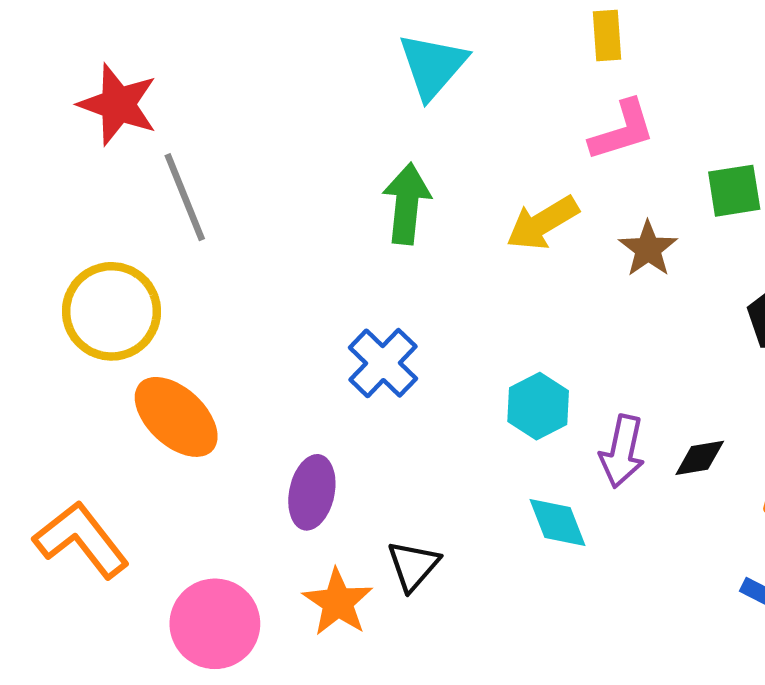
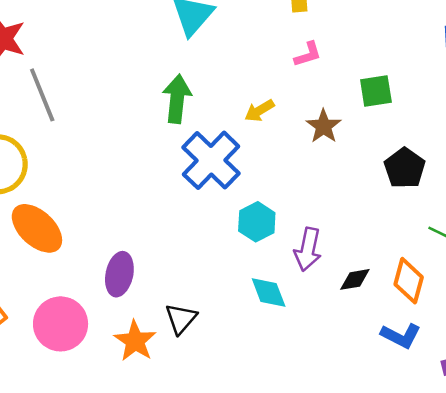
pink L-shape: (622, 130) -> (308, 54), size x0.7
yellow arrow: (542, 223) -> (259, 111), size x0.7
blue cross: (383, 363) -> (211, 160), moved, size x1.4
black diamond: (700, 458) -> (355, 279), moved
pink circle: (215, 624) -> (61, 324), moved

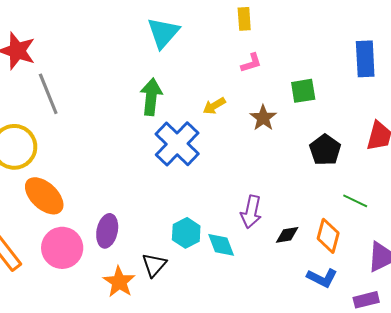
cyan hexagon: (257, 222) -> (186, 233), moved
pink circle: (61, 324) -> (62, 248), moved

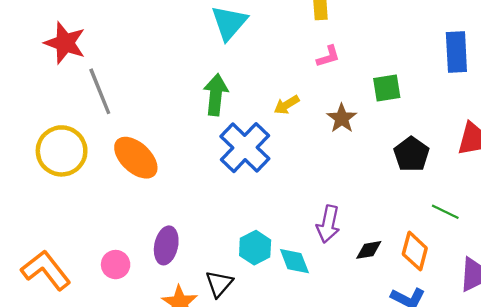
orange ellipse: (44, 196) -> (136, 158), moved
pink circle: (62, 248) -> (116, 265), size x0.6

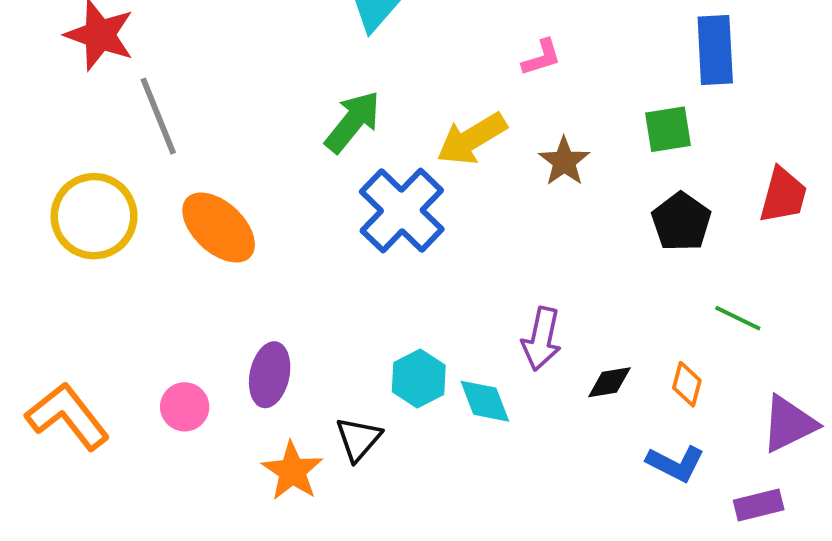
blue rectangle: (456, 52) -> (715, 50), moved
green square: (387, 88) -> (668, 129), moved
green arrow: (216, 95) -> (353, 122), turned 33
yellow arrow: (287, 105) -> (472, 139), size x1.6
orange diamond: (415, 251) -> (687, 384), size x0.7

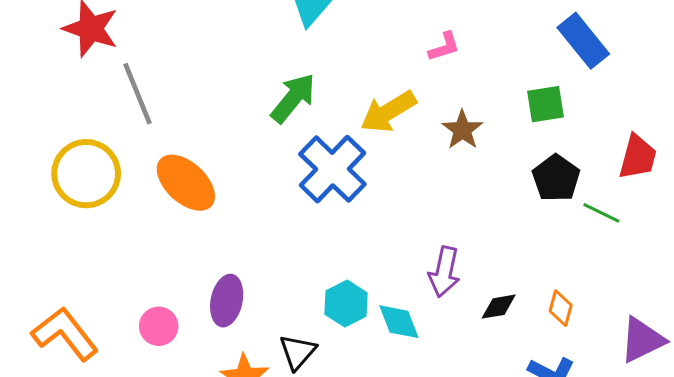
blue rectangle: (715, 50) -> (583, 41), turned -36
green line: (738, 318) -> (601, 213), moved

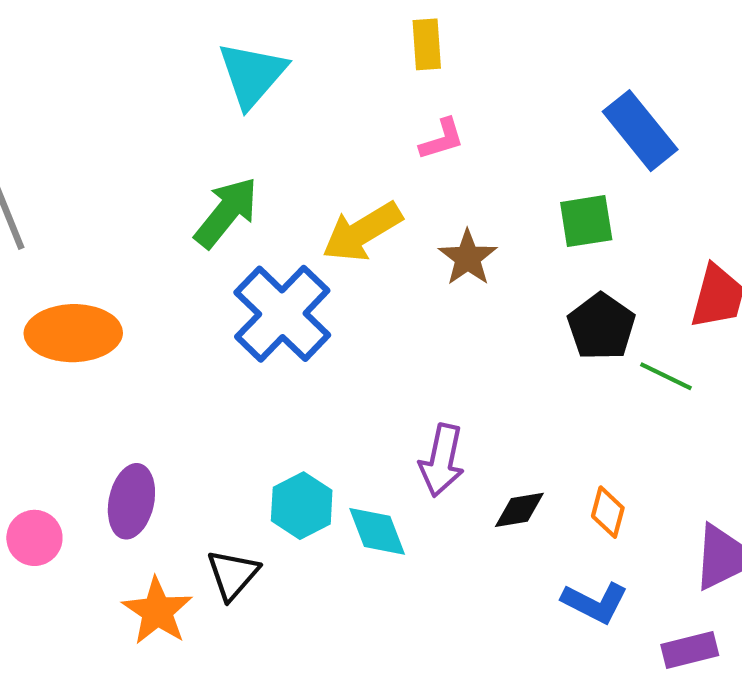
orange ellipse: (186, 183) -> (73, 333), turned -44

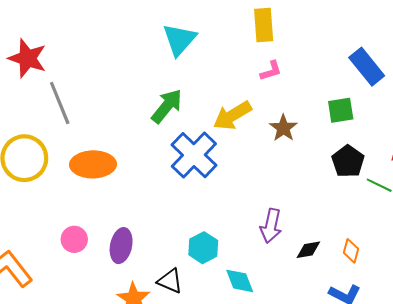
yellow rectangle: (427, 44) -> (264, 25), size x1.4
cyan diamond: (377, 531) -> (240, 281), moved
pink circle: (34, 538) -> (74, 239), moved
black triangle: (233, 575) -> (170, 281), turned -48

